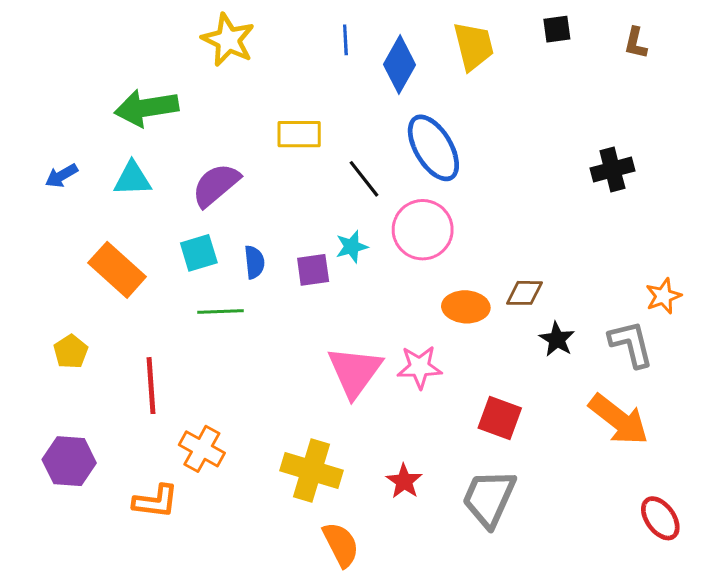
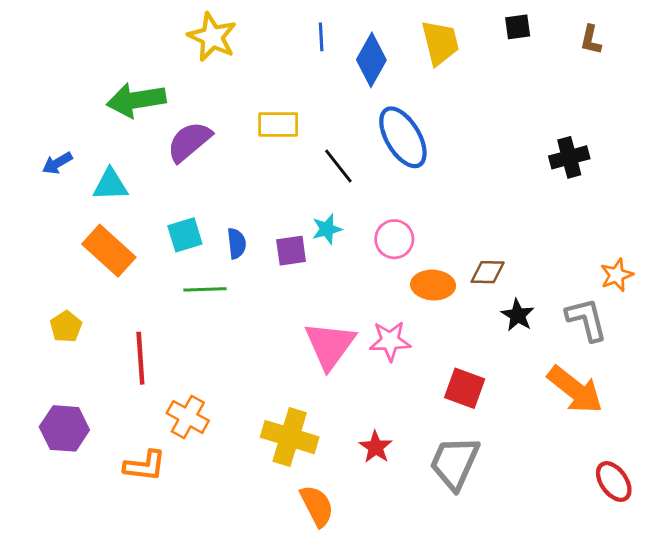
cyan triangle: (132, 179) -> (110, 185), moved
purple semicircle: (216, 185) -> (189, 142), moved
pink circle: (423, 230) -> (394, 239), moved, size x0.7

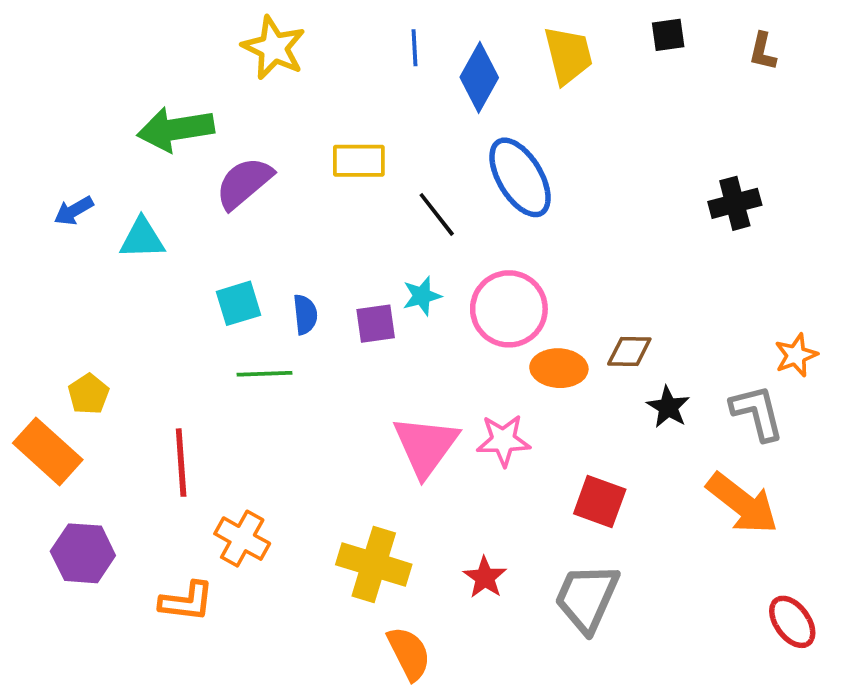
pink circle: (394, 239) -> (509, 309), size x1.5
orange rectangle: (109, 251) -> (48, 451), moved
yellow pentagon: (66, 327) -> (89, 394), moved

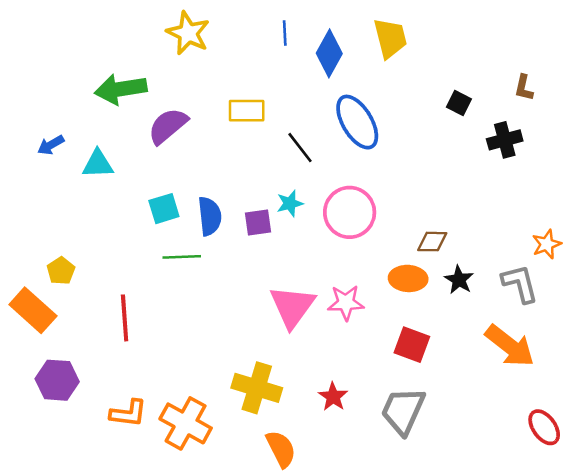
black square: (668, 35) -> (459, 103), moved, turned 35
brown L-shape: (763, 51) -> (524, 88), moved
blue semicircle: (305, 314) -> (210, 216), size x1.4
orange ellipse: (559, 368) -> (408, 278), moved
orange cross: (242, 539) -> (186, 423), moved, size x1.4

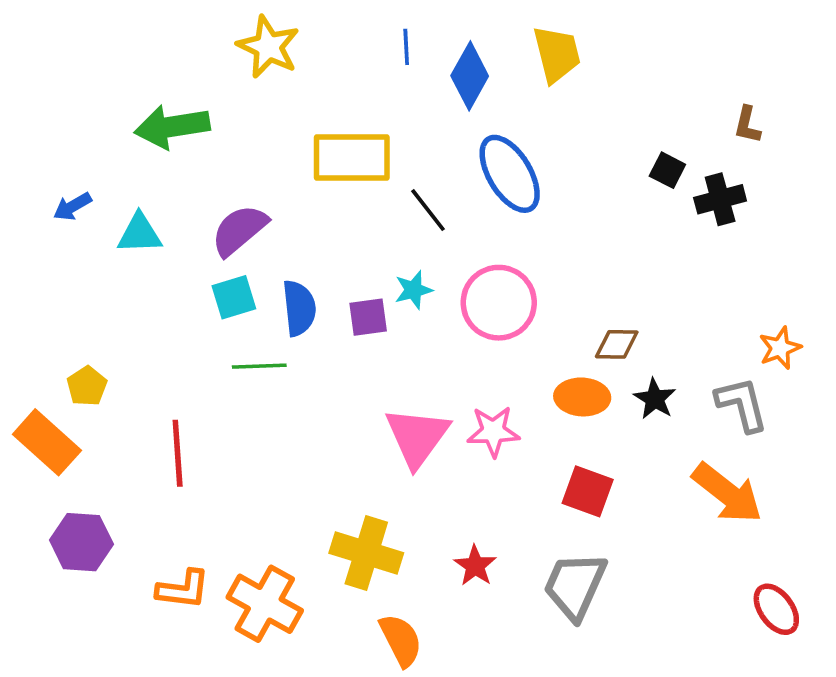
black square: (459, 103) -> (667, 170), moved
yellow rectangle: (247, 111) -> (352, 157), size x1.5
purple semicircle: (168, 126) -> (239, 230), moved

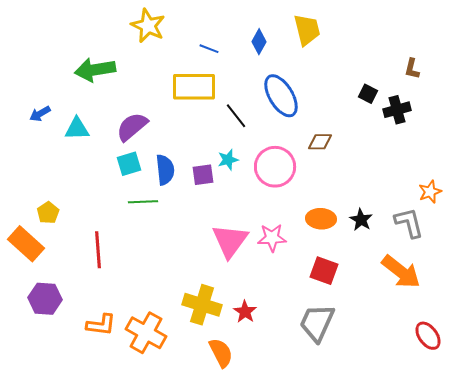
blue line: (406, 47) -> (209, 49), moved, turned -66
blue diamond: (470, 76) -> (259, 42), size x0.7
brown diamond: (617, 344) -> (320, 142), moved
red star: (475, 566) -> (245, 312), moved

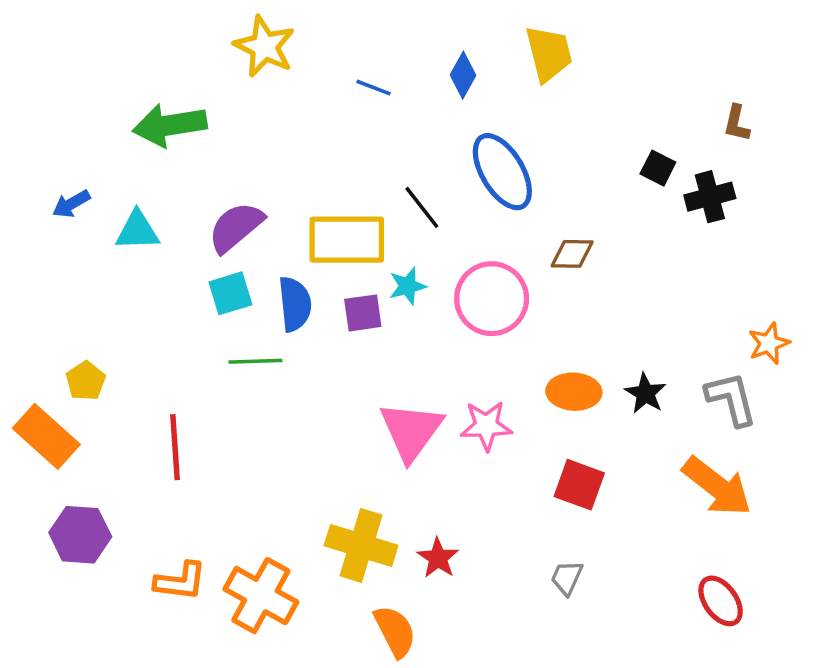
yellow rectangle: (194, 87) -> (347, 240), moved
gray trapezoid: (317, 323) -> (567, 578), size x0.5
red ellipse: (428, 336) -> (721, 601), moved

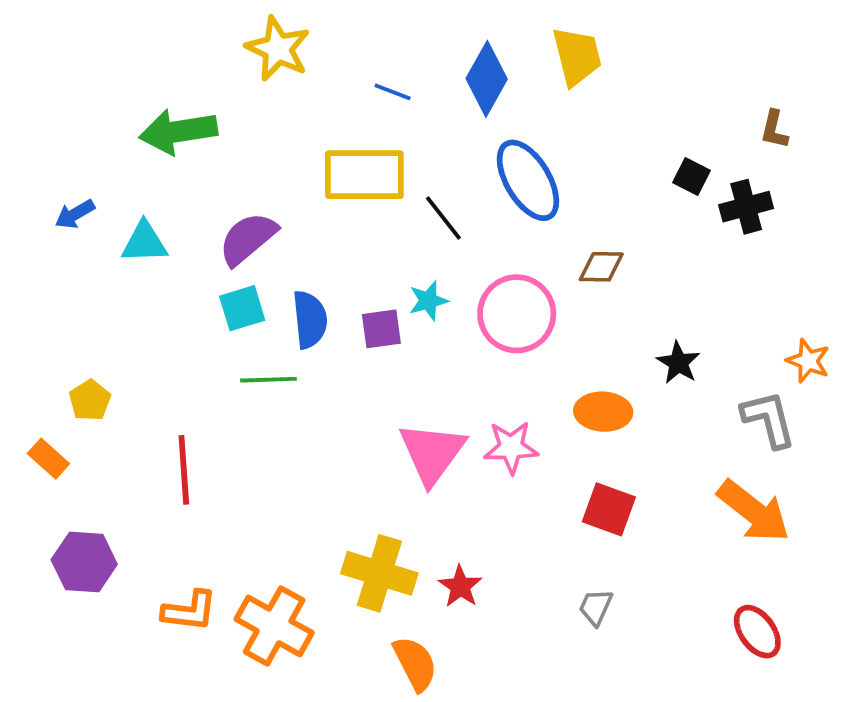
blue diamond: (463, 75) -> (487, 79), size x1.5
yellow rectangle: (347, 240) -> (364, 175), moved
orange star: (769, 343) -> (808, 361), turned -30
black star: (645, 393) -> (678, 363), moved
orange rectangle: (46, 436) -> (48, 459), size x0.6

